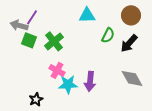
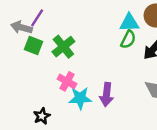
cyan triangle: (87, 15) -> (129, 23), moved

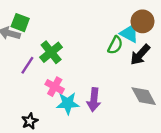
purple line: (37, 18) -> (27, 65), moved
cyan triangle: (129, 23) -> (129, 33), moved, turned 30
green square: (33, 45) -> (20, 23), moved

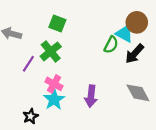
green square: (20, 23) -> (57, 23), moved
cyan star: (68, 103) -> (54, 100), moved, turned -30

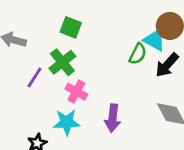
pink cross: (54, 84) -> (76, 92), moved
cyan star: (54, 100) -> (67, 122), turned 30

